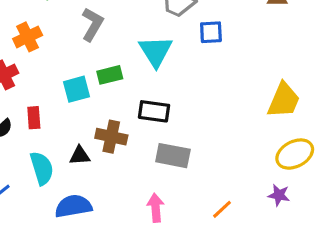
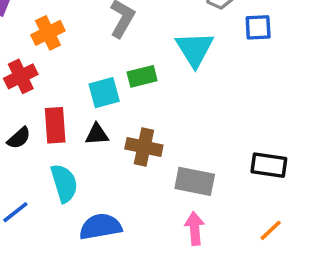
black rectangle: (154, 111) -> (269, 165), moved
red rectangle: (34, 118) -> (55, 125), size x1.4
black triangle: (80, 156) -> (97, 134), moved
gray rectangle: (173, 156) -> (195, 181), moved

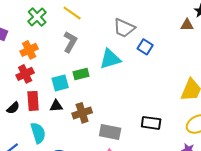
blue square: (258, 27) -> (145, 47), turned 35
cyan triangle: (195, 49) -> (110, 59), turned 45
red cross: (21, 76) -> (25, 74), moved
brown cross: (144, 147) -> (82, 113), turned -30

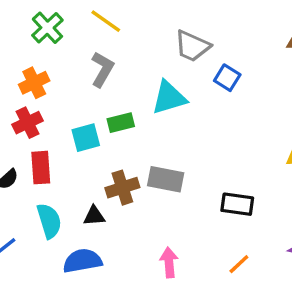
black triangle: (56, 106) -> (94, 216), moved
gray rectangle: (110, 132) -> (166, 179), moved

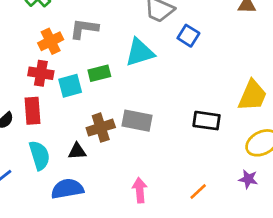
gray L-shape: (102, 69) -> (84, 29), turned -112
orange cross: (34, 83) -> (51, 41), moved
red cross: (27, 123) -> (41, 73), moved, turned 35
black rectangle: (237, 204) -> (207, 121), moved

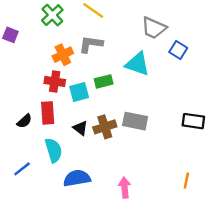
cyan triangle: (140, 52) -> (137, 64), turned 36
black triangle: (77, 151) -> (80, 128), moved, turned 42
pink arrow: (140, 190) -> (125, 188), moved
orange line: (198, 192) -> (186, 181), turned -35

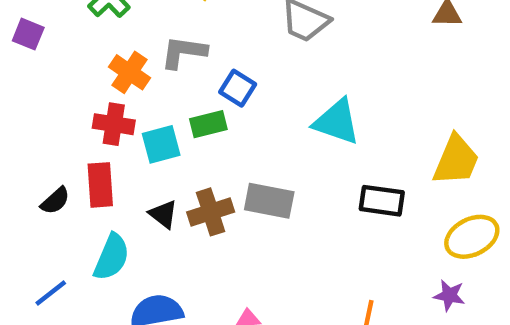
blue square: (178, 50) -> (238, 88), moved
orange cross: (63, 55) -> (130, 72), turned -30
cyan triangle: (137, 64) -> (337, 122), moved
cyan semicircle: (54, 150) -> (112, 257), turned 40

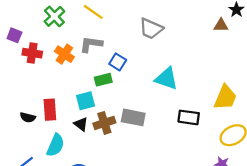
red cross: (114, 124) -> (32, 53), moved
cyan square: (161, 144) -> (85, 101), moved
black semicircle: (55, 201) -> (28, 117), turned 56

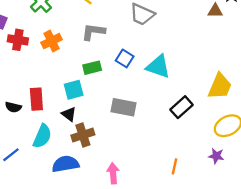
gray L-shape: (91, 44) -> (93, 32), moved
orange cross: (64, 54) -> (52, 41), turned 30
blue square: (118, 62) -> (125, 58), moved
black rectangle: (189, 117) -> (181, 107), turned -50
brown cross: (104, 123) -> (83, 135), moved

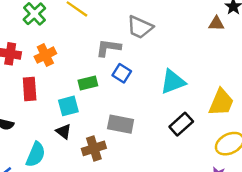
gray L-shape: (93, 32) -> (108, 48), moved
cyan triangle: (158, 67) -> (173, 82), moved, turned -40
red rectangle: (36, 99) -> (30, 89), moved
brown cross: (83, 135) -> (94, 148), moved

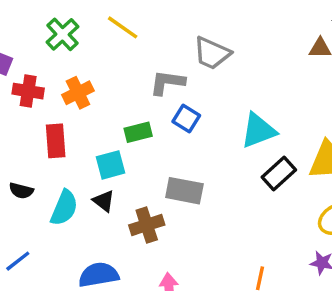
black rectangle: (181, 124) -> (279, 173), moved
cyan semicircle: (36, 155) -> (64, 208), moved

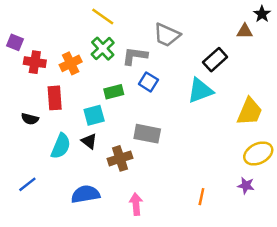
green cross: (62, 34) -> (103, 49), moved
black rectangle: (279, 173) -> (215, 60), moved
black semicircle: (21, 191) -> (30, 119), moved

